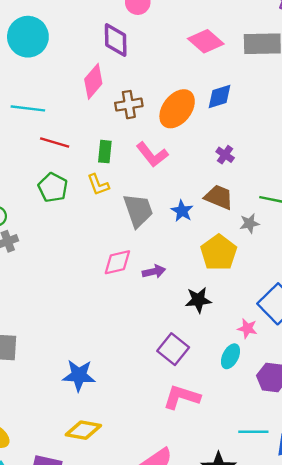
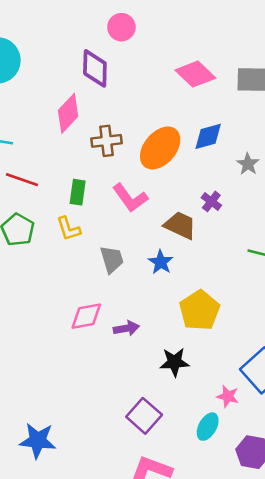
brown trapezoid: (219, 197) -> (180, 225), moved
gray trapezoid: (138, 210) -> (112, 259), size x0.7
gray star: (250, 223) -> (248, 164), moved, turned -30

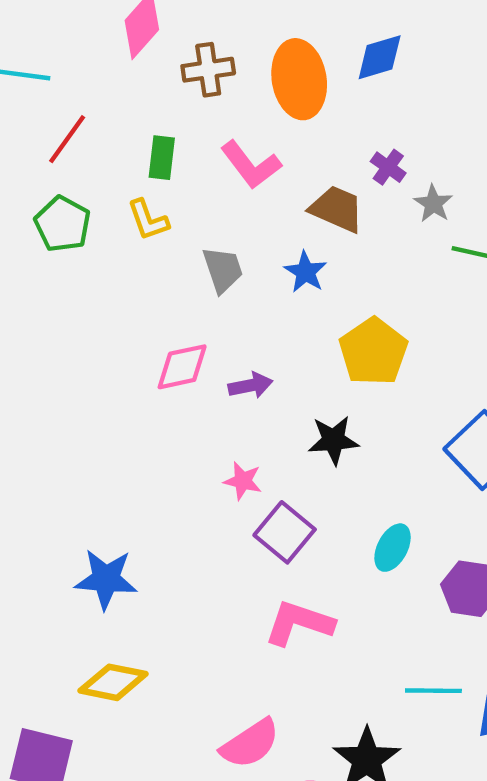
orange ellipse: (160, 148) -> (299, 79), turned -48
gray star: (248, 164) -> (433, 204), moved
red line: (22, 180) -> (67, 139), turned -72
pink star: (228, 396) -> (243, 481), moved

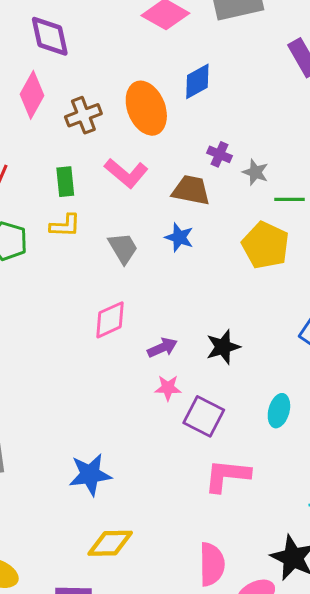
yellow L-shape: (148, 220) -> (65, 226), turned -56
yellow pentagon: (373, 352) -> (265, 245), moved
purple arrow: (251, 385) -> (162, 348), moved
pink semicircle: (250, 744) -> (212, 564), turned -45

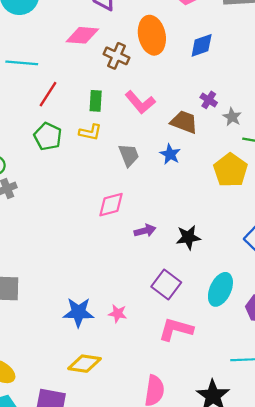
pink diamond: (32, 95) -> (82, 35), turned 56
orange ellipse: (146, 108) -> (152, 35), moved
brown cross: (83, 115) -> (117, 56), turned 35
pink star: (168, 388) -> (118, 314), moved
cyan ellipse: (279, 411) -> (220, 289), size x1.4

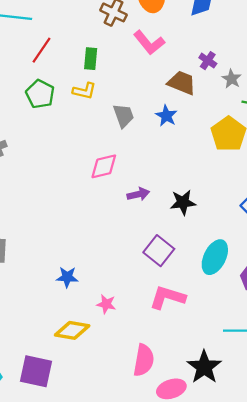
pink L-shape: (140, 102) -> (149, 43), moved
blue star: (78, 312) -> (67, 277), size x0.7
pink star: (118, 314) -> (106, 304), moved

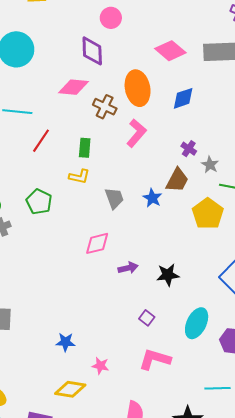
pink L-shape: (149, 43) -> (136, 133), turned -100
brown trapezoid: (182, 83) -> (177, 180), moved, turned 96
green pentagon: (40, 94) -> (39, 202), moved
purple square: (159, 251) -> (147, 318), size x0.6

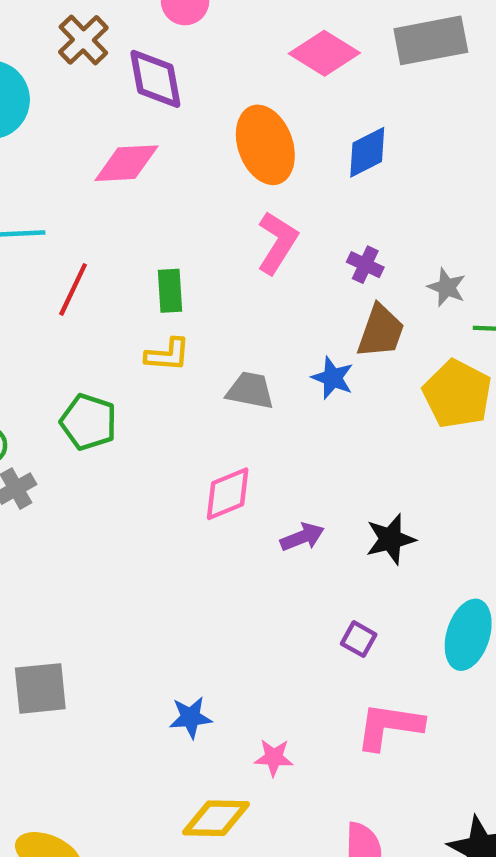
brown cross: (105, 107) -> (83, 40), moved, turned 30
purple cross: (189, 149) -> (365, 265), moved
gray trapezoid: (114, 198) -> (250, 390), turned -50

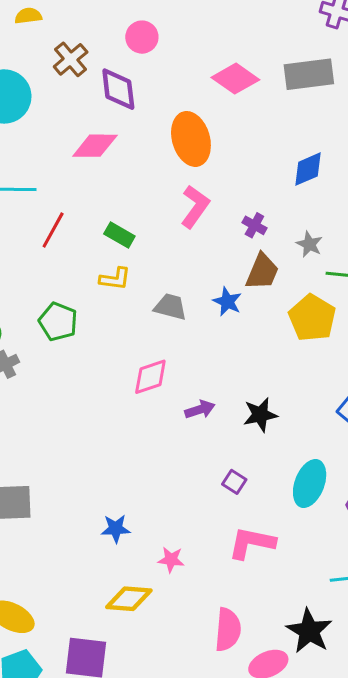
blue diamond: (367, 152) -> (308, 169), moved
green rectangle: (170, 291) -> (119, 235), turned -60

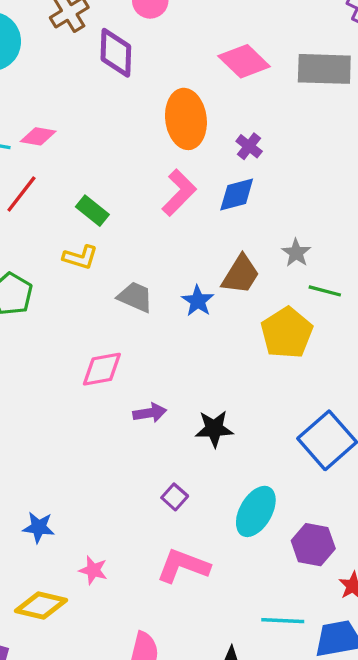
pink diamond: (95, 146) -> (38, 136), moved, size x0.7
blue diamond: (308, 169) -> (237, 194), moved
purple cross: (254, 225) -> (249, 146), moved

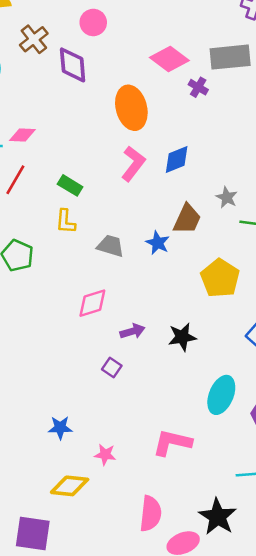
purple cross: (249, 146) -> (198, 87), moved
yellow L-shape: (80, 257) -> (66, 221), turned 85
yellow pentagon: (287, 333) -> (220, 278), moved
purple square: (175, 497) -> (112, 368), moved

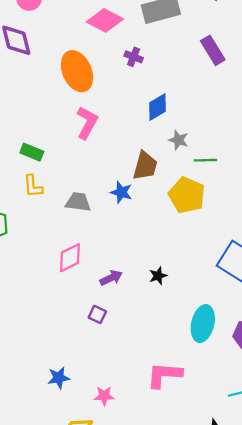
purple cross: (198, 87) -> (134, 57), moved
blue diamond: (177, 159) -> (157, 107), moved
yellow pentagon: (220, 278) -> (187, 195), moved
black star: (182, 337) -> (158, 276), size x0.7

